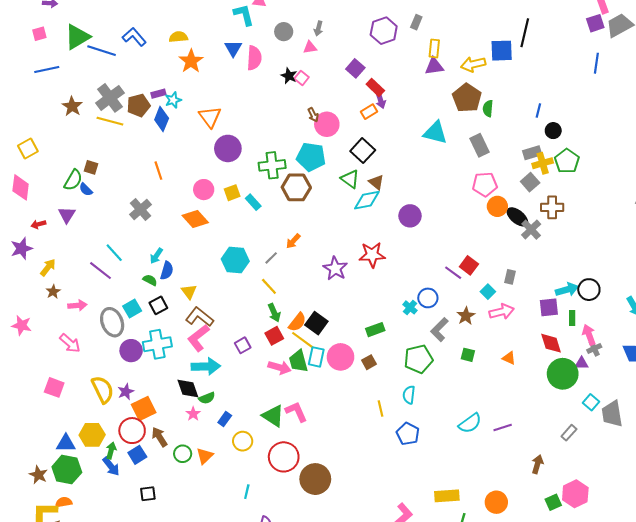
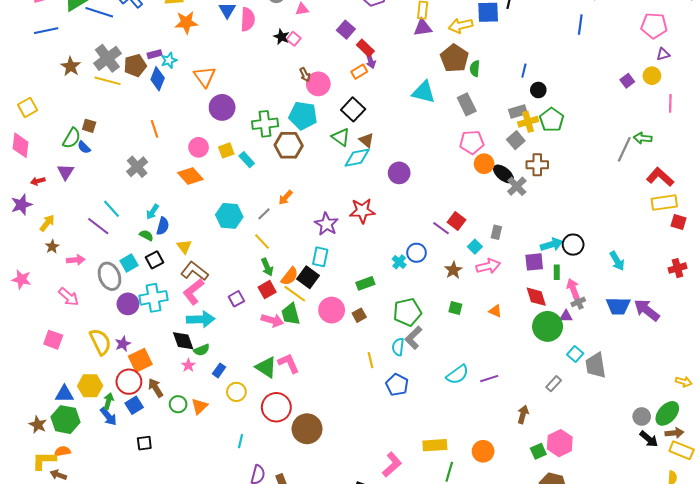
orange star: (191, 61) -> (186, 22), turned 30
gray L-shape: (439, 330) -> (413, 338), moved
cyan rectangle: (316, 357) -> (320, 257), moved

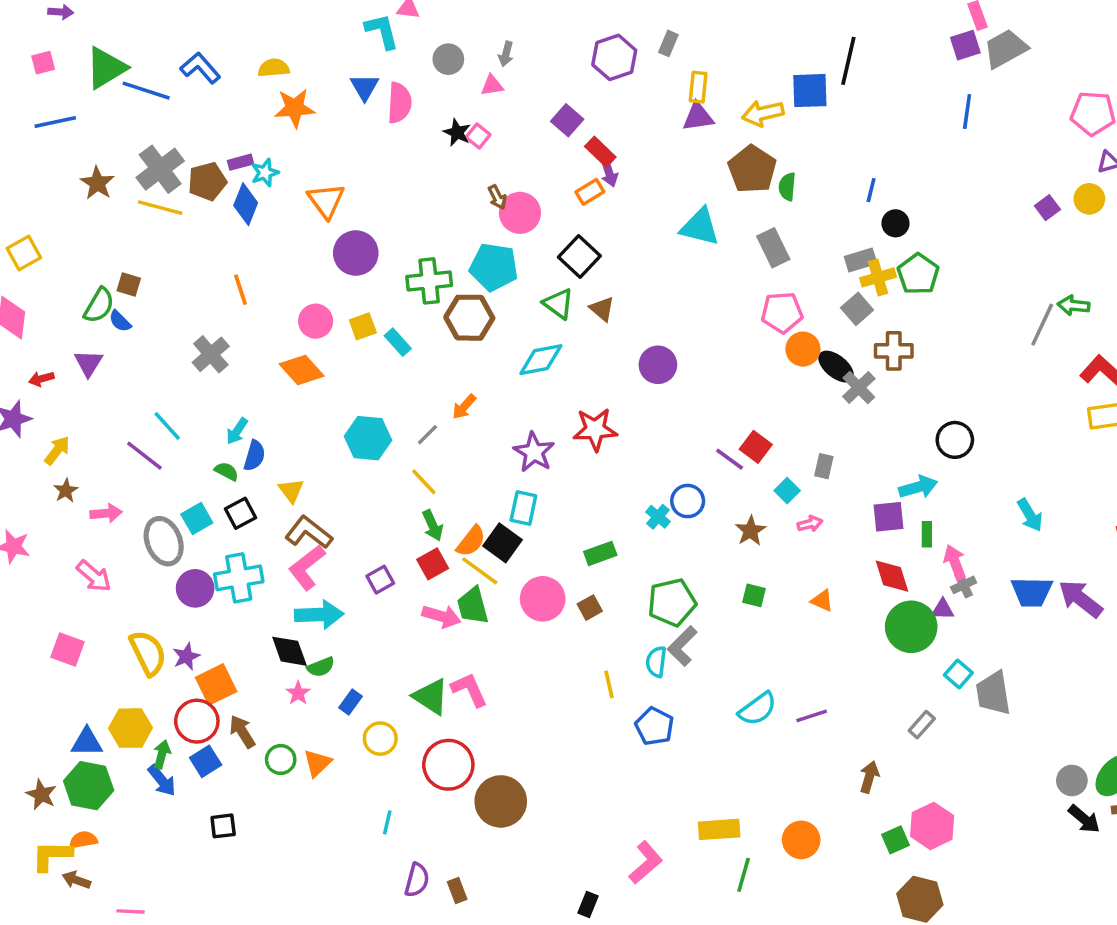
cyan diamond: (357, 158) -> (541, 360), moved
black circle: (573, 245) -> (955, 440), moved
pink arrow: (488, 266) -> (810, 524), size x0.6

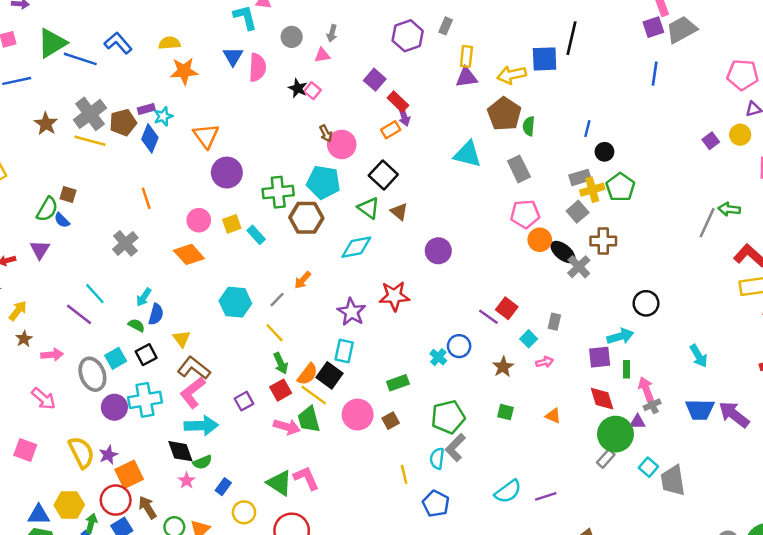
gray rectangle: (922, 725) -> (606, 459), moved

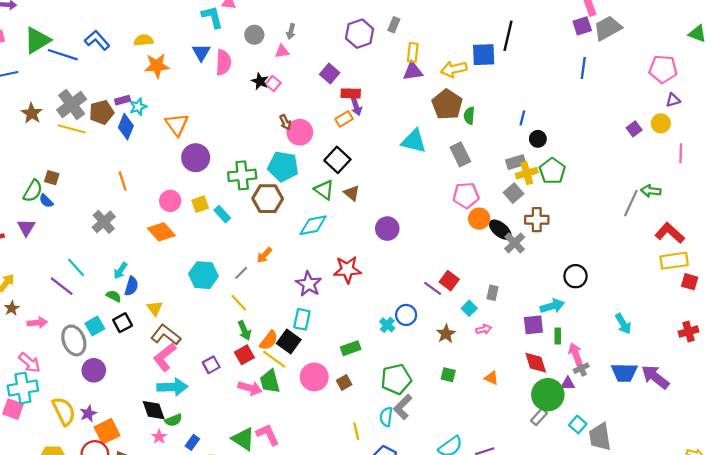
red rectangle: (398, 102) -> (351, 93), turned -42
cyan cross: (145, 400) -> (23, 388), moved

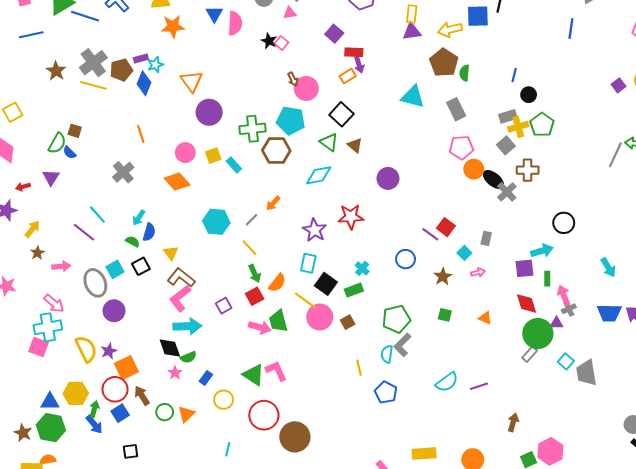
cyan cross: (387, 325) -> (362, 268), moved
black square: (289, 342) -> (326, 284), moved
yellow line: (274, 359) -> (305, 300), moved

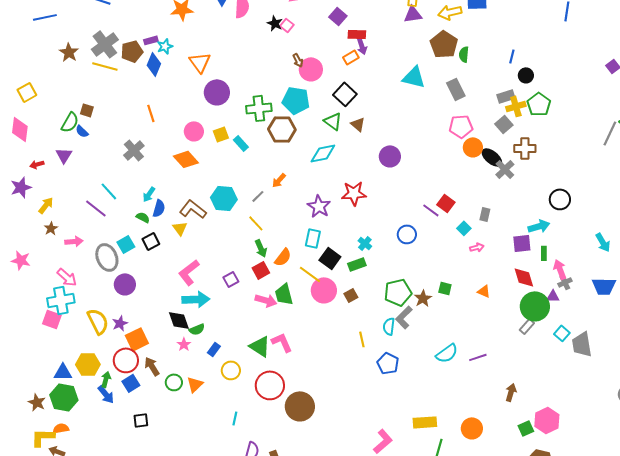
brown star: (443, 277) -> (423, 298), moved
brown L-shape: (181, 278) -> (193, 209), moved

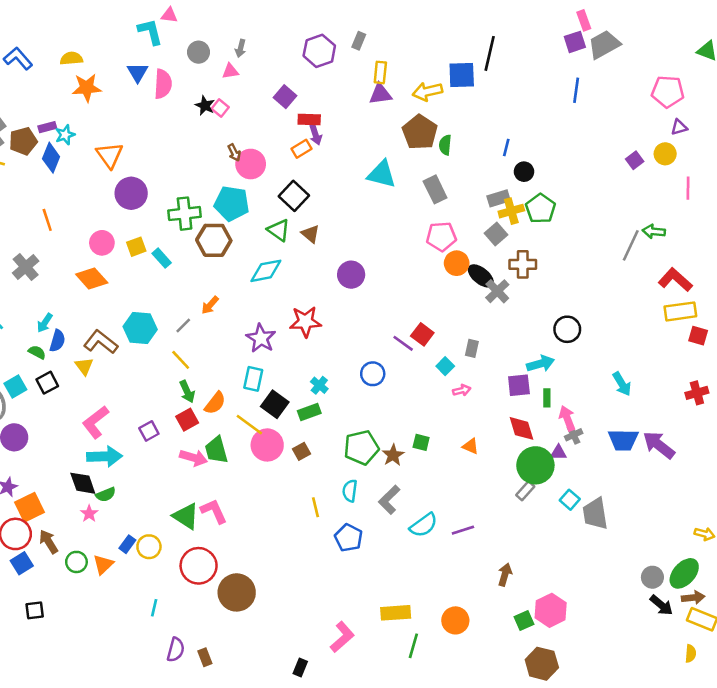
gray L-shape: (404, 317) -> (389, 500), moved
blue rectangle: (214, 349) -> (127, 544), moved

